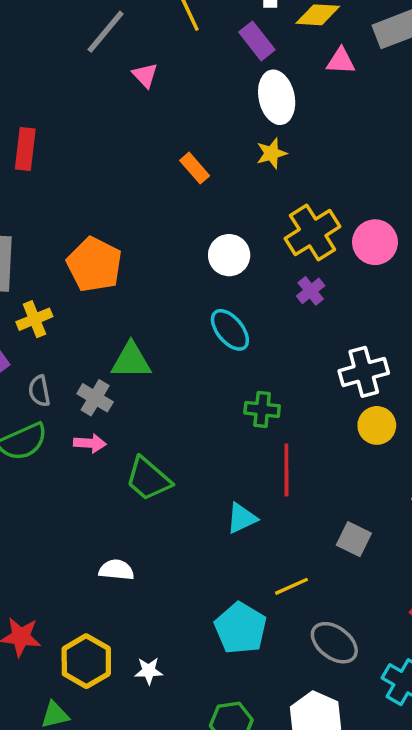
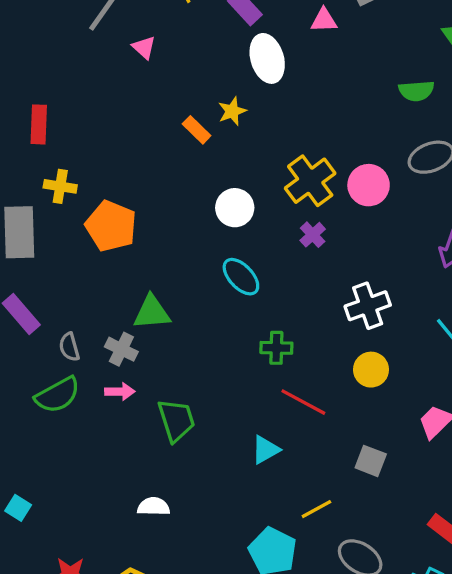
yellow star: (271, 153) -> (232, 111), moved
yellow cross: (34, 319) -> (60, 186), moved, turned 36
yellow circle: (377, 425) -> (371, 370), moved
red line: (286, 470) -> (303, 402), turned -57
green trapezoid: (148, 479) -> (176, 420), turned -144

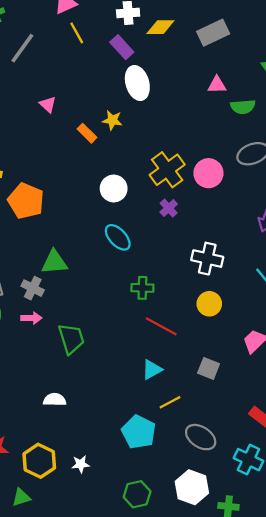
pink triangle: (324, 20) -> (217, 85), moved
pink triangle: (144, 48) -> (48, 105), moved
yellow star: (232, 111) -> (112, 120), turned 30
white cross: (368, 306) -> (207, 259), turned 32
cyan triangle: (265, 450) -> (152, 370), moved

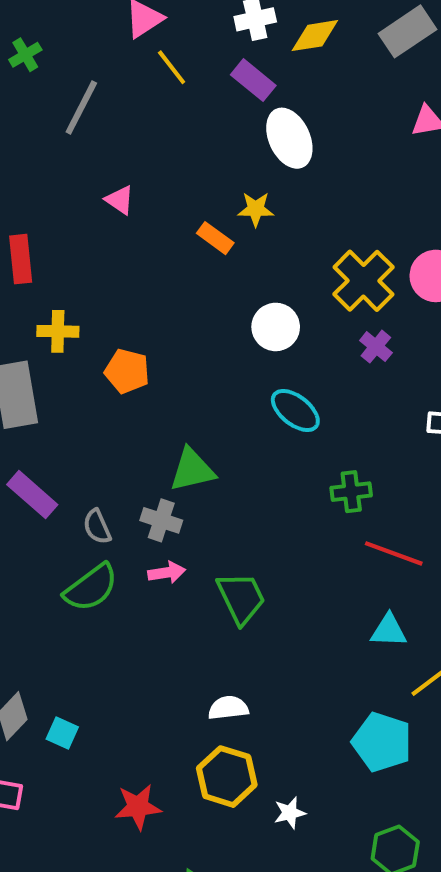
pink triangle: (48, 105) -> (120, 200), moved
orange pentagon: (26, 201) -> (127, 371), size x0.7
cyan triangle: (152, 370) -> (389, 631), turned 40
yellow hexagon: (39, 461) -> (227, 777), moved

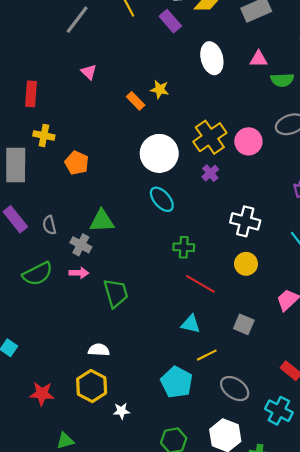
white ellipse: (289, 138) -> (212, 58), moved
white circle: (276, 327) -> (159, 153), size x1.5
gray semicircle: (97, 527) -> (49, 225), moved

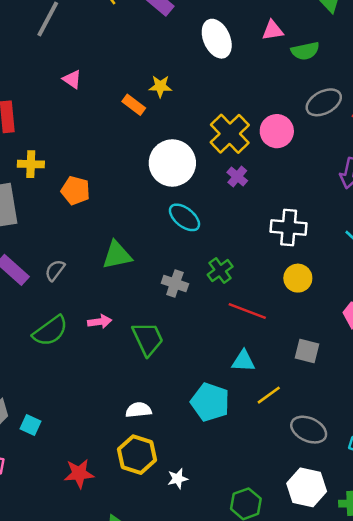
gray semicircle: (49, 225) -> (55, 270), turned 60
gray cross: (81, 245) -> (175, 283), moved
green cross: (184, 247) -> (220, 271), turned -30
cyan pentagon: (177, 382) -> (210, 402), moved

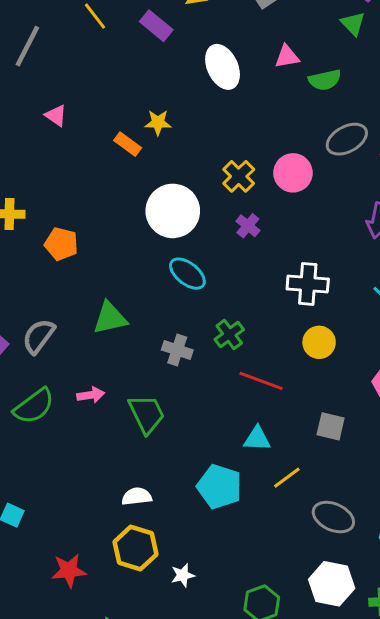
yellow cross: (230, 134) -> (239, 176), size x0.7
gray semicircle: (55, 270) -> (39, 336), size x1.4

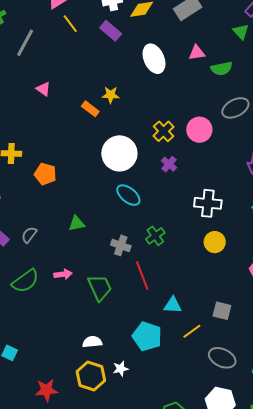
green triangle: (110, 318) -> (77, 224), size x0.7
gray semicircle: (39, 336) -> (29, 235), size x0.7
red line: (261, 381) -> (142, 276), moved, turned 48
gray square: (331, 426) -> (222, 311), moved
white star: (183, 575) -> (121, 369), moved

